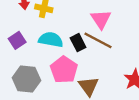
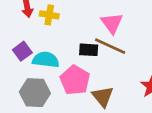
cyan semicircle: (51, 40) -> (46, 60), moved
black rectangle: (78, 43) -> (89, 50), turned -56

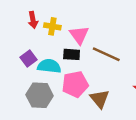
pink triangle: (112, 23) -> (79, 35), moved
black rectangle: (89, 50) -> (72, 54), moved
pink pentagon: (75, 80) -> (75, 84), turned 30

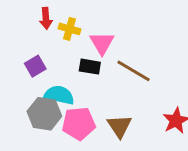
cyan semicircle: (49, 66) -> (59, 95), moved
pink pentagon: (75, 84) -> (79, 124), moved

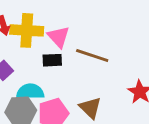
yellow cross: (69, 29) -> (27, 30), size x1.6

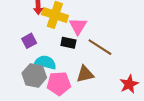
brown triangle: (90, 108) -> (85, 74), moved, turned 48

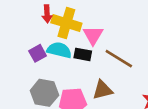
cyan semicircle: (46, 62) -> (59, 50), moved

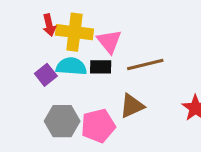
brown line: (119, 59) -> (145, 65), turned -36

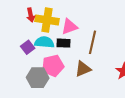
pink triangle: (109, 41) -> (69, 27), turned 48
brown line: (145, 65) -> (92, 42), turned -65
pink pentagon: (98, 126) -> (53, 66), moved

